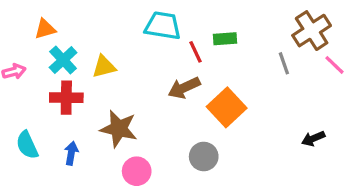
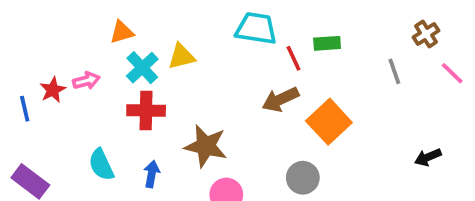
brown cross: (312, 31) -> (426, 34), size x0.6
yellow triangle: (104, 67) -> (181, 56), moved

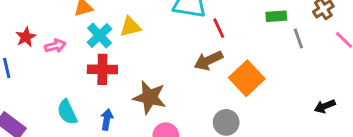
green rectangle: (327, 43) -> (276, 16), moved
red star: (53, 90) -> (26, 37), moved

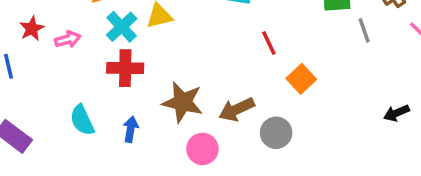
red line: (219, 28) -> (269, 43), moved
brown arrow: (208, 61) -> (237, 109), moved
orange square: (247, 78) -> (301, 79), size x0.7

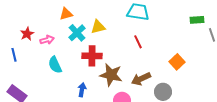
red line: (269, 43) -> (138, 42), moved
red cross: (125, 68) -> (92, 56), moved
cyan semicircle: (82, 120) -> (55, 65), moved

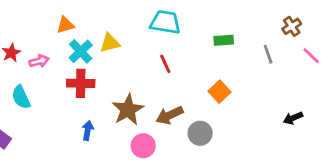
green rectangle: (197, 20) -> (224, 40), moved
red cross: (92, 56) -> (81, 83), moved
cyan semicircle: (55, 65) -> (21, 97), moved
brown star: (111, 75) -> (128, 110), turned 30

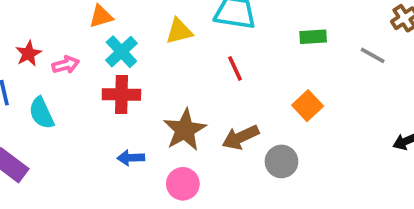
yellow triangle: (110, 43) -> (179, 31), moved
gray line: (268, 54) -> (373, 55), turned -42
blue arrow: (88, 130) -> (131, 158), turned -102
pink circle: (143, 146) -> (183, 184), moved

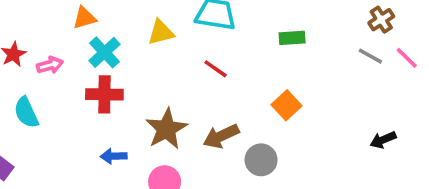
gray line: (373, 55) -> (370, 56), moved
red line: (235, 68) -> (216, 69), turned -30

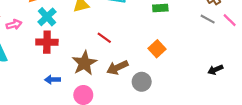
red line: (216, 69) -> (104, 38), moved

